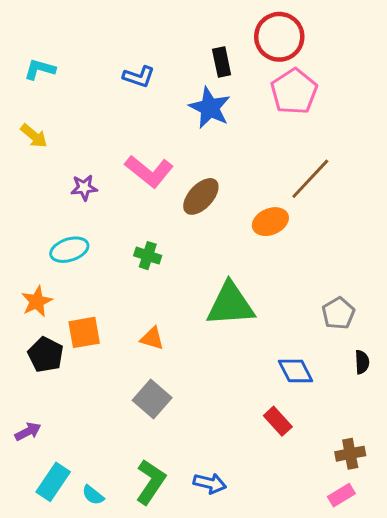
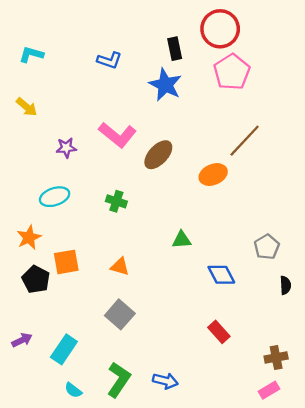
green triangle: (230, 304) -> (182, 240), size x0.5
blue diamond: (296, 371) -> (221, 275), moved
cyan rectangle: (53, 482) -> (64, 349), moved

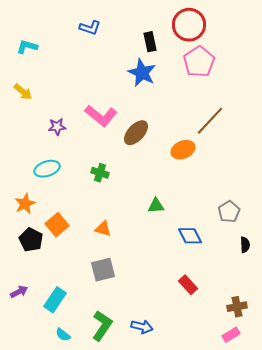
blue L-shape: (109, 60) -> (90, 28), moved
orange square: (66, 262) -> (57, 225), turned -30
gray square: (120, 314) -> (103, 270), turned 35

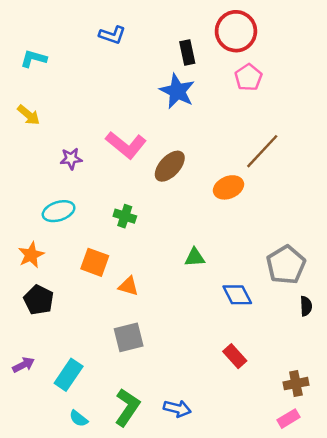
pink pentagon: (199, 62) -> (248, 77), size x0.7
gray pentagon: (229, 212) -> (286, 265), size x1.4
orange square: (57, 225) -> (95, 262), moved, turned -30

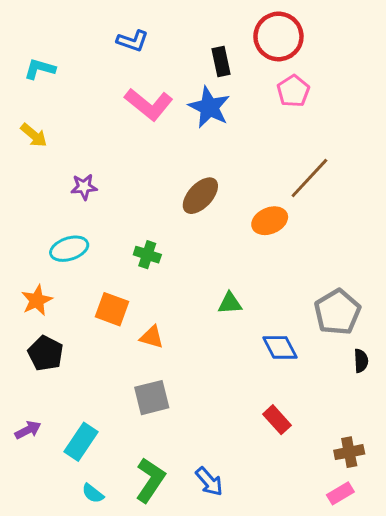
pink L-shape: (126, 145) -> (149, 104), moved
blue arrow: (177, 409) -> (209, 482), turned 35

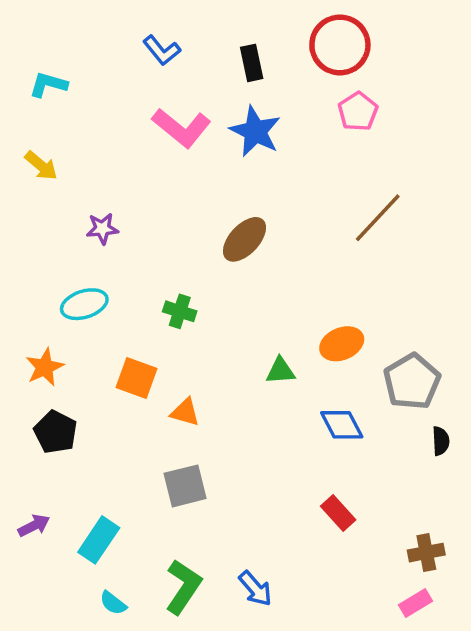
blue L-shape: (133, 41) -> (162, 50), turned 32
black rectangle: (221, 62) -> (252, 63), moved
orange ellipse: (270, 221) -> (342, 344), moved

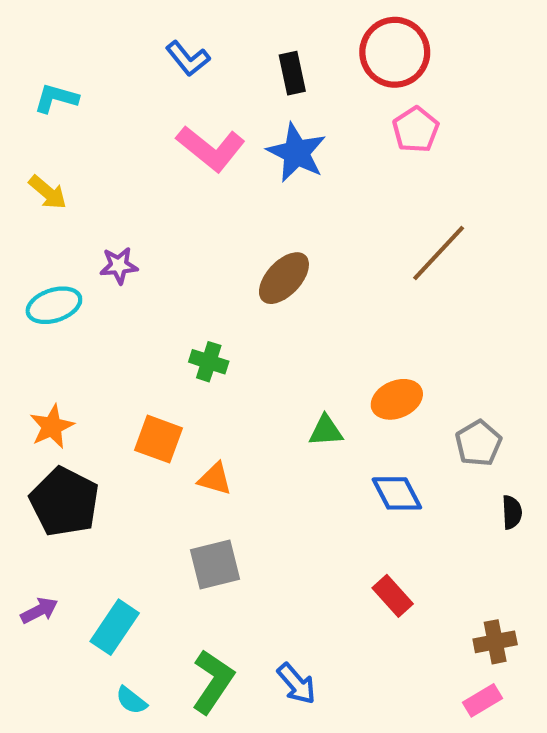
cyan ellipse: (84, 304) -> (54, 305), moved
gray pentagon: (412, 382) -> (478, 443), size x0.7
black pentagon: (56, 432) -> (64, 502), size x1.4

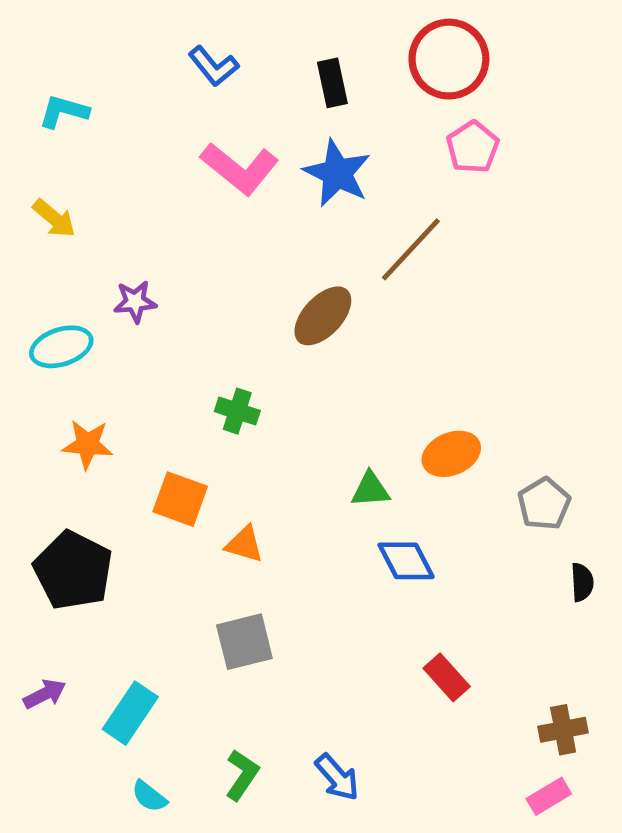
brown line: (439, 253) -> (411, 249), moved
orange star: (52, 427) -> (87, 444), moved, turned 30
blue diamond: (397, 493) -> (406, 561), moved
green L-shape: (213, 682) -> (242, 775), size x0.7

